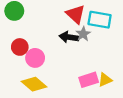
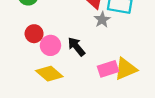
black arrow: (69, 37) -> (76, 47), moved, turned 42
yellow triangle: (105, 80) -> (126, 69), size x1.5

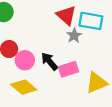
pink rectangle: (108, 69) -> (69, 69), moved

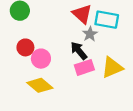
black arrow: (49, 61) -> (79, 51), moved
yellow triangle: (97, 83) -> (112, 67), moved

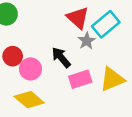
cyan rectangle: (107, 20) -> (106, 24), turned -50
black arrow: (79, 51) -> (61, 57), moved

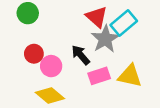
gray star: (87, 41) -> (105, 39), size x1.6
yellow triangle: (112, 79) -> (130, 76), turned 35

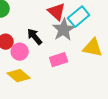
black arrow: (81, 55) -> (35, 37), moved
yellow triangle: (130, 76) -> (93, 48), moved

